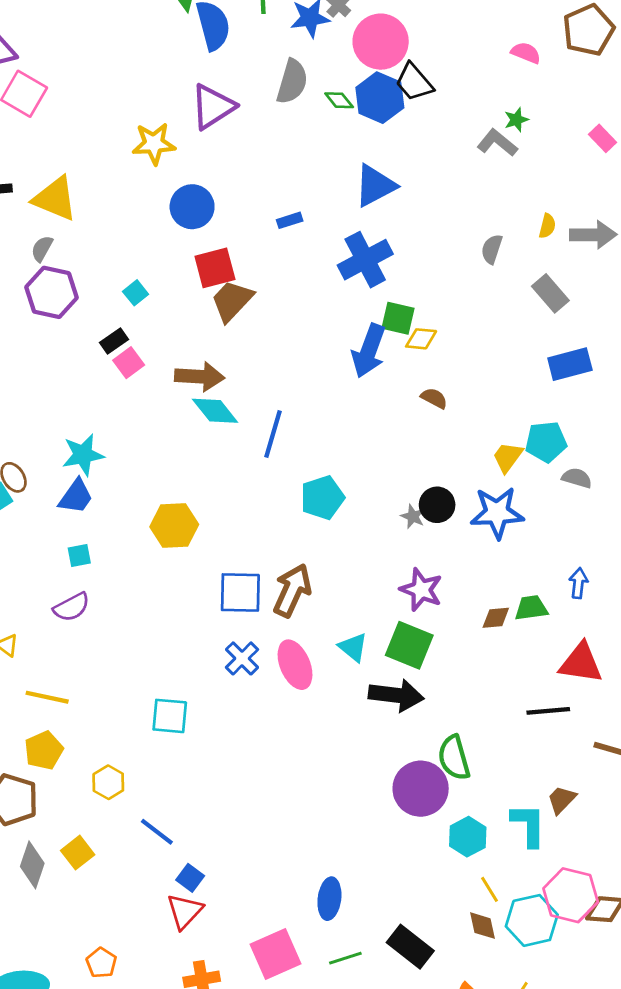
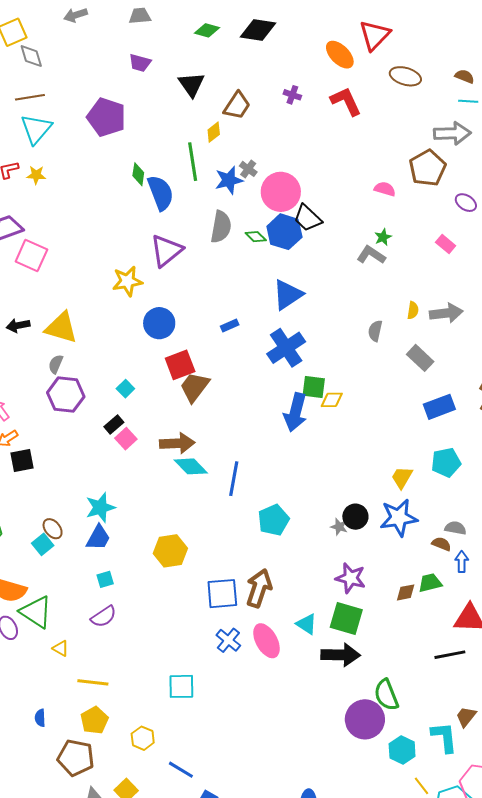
brown semicircle: (434, 398) -> (441, 544), moved
cyan pentagon: (546, 442) -> (446, 462), moved
gray semicircle: (577, 478) -> (455, 528), moved

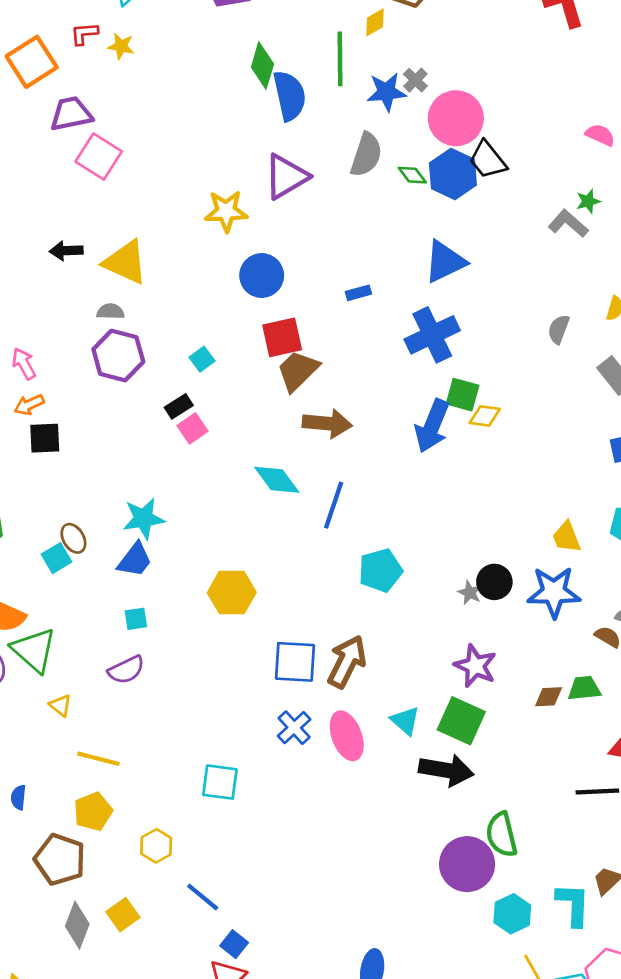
green diamond: (138, 174) -> (262, 66), size x1.4
gray semicircle: (56, 364) -> (110, 312), turned 60
brown arrow: (177, 443) -> (327, 423), moved
yellow trapezoid: (402, 477) -> (566, 537), turned -60

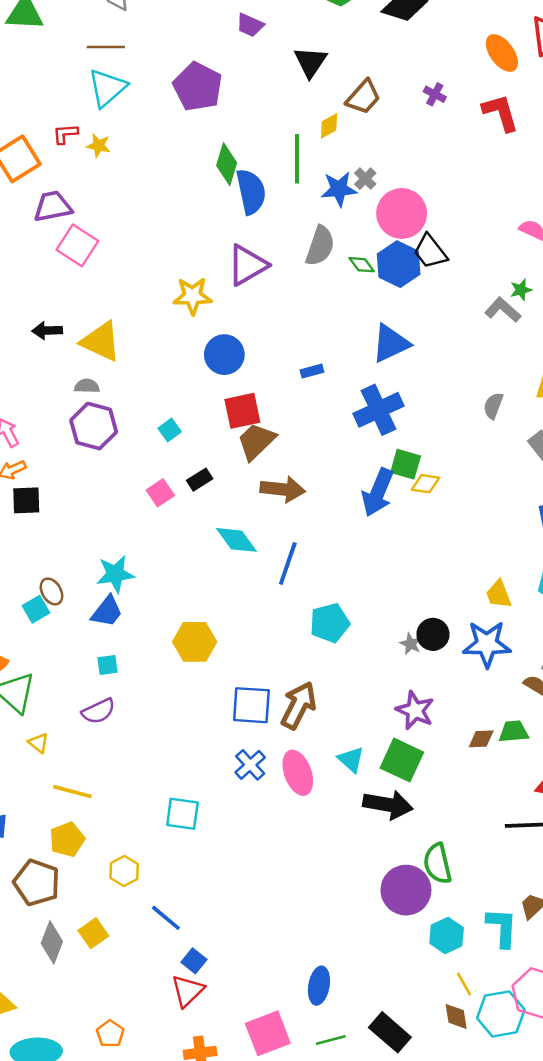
black rectangle: (179, 406) -> (200, 480), moved

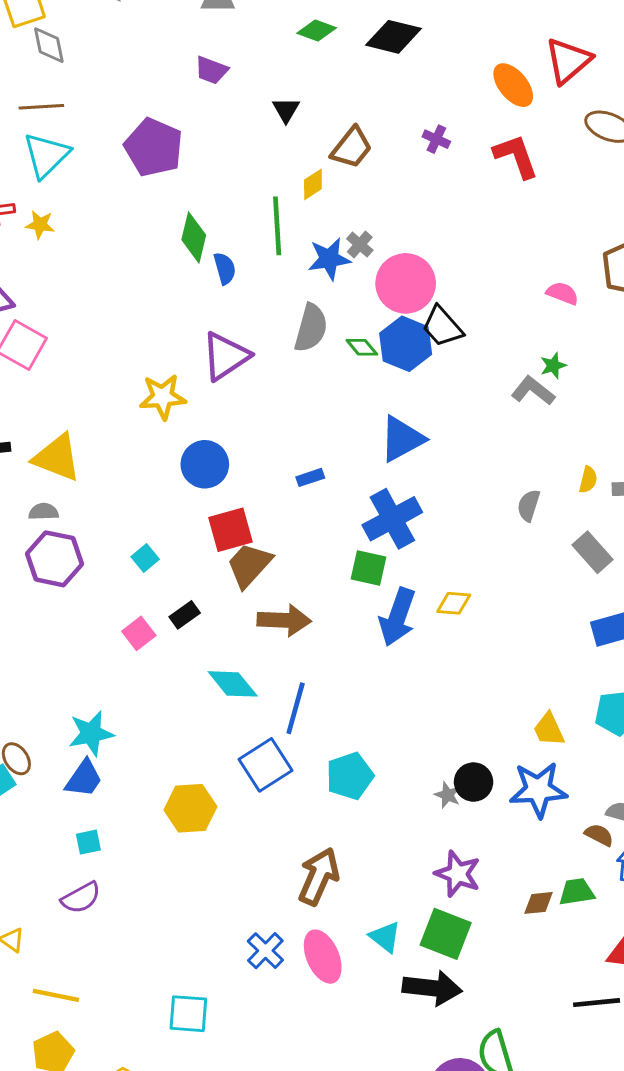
black triangle: (310, 62) -> (286, 110), size x0.7
blue semicircle: (251, 192) -> (225, 268), size x0.6
green square: (406, 464) -> (368, 568), moved
blue square: (251, 705) -> (265, 765), moved, turned -33

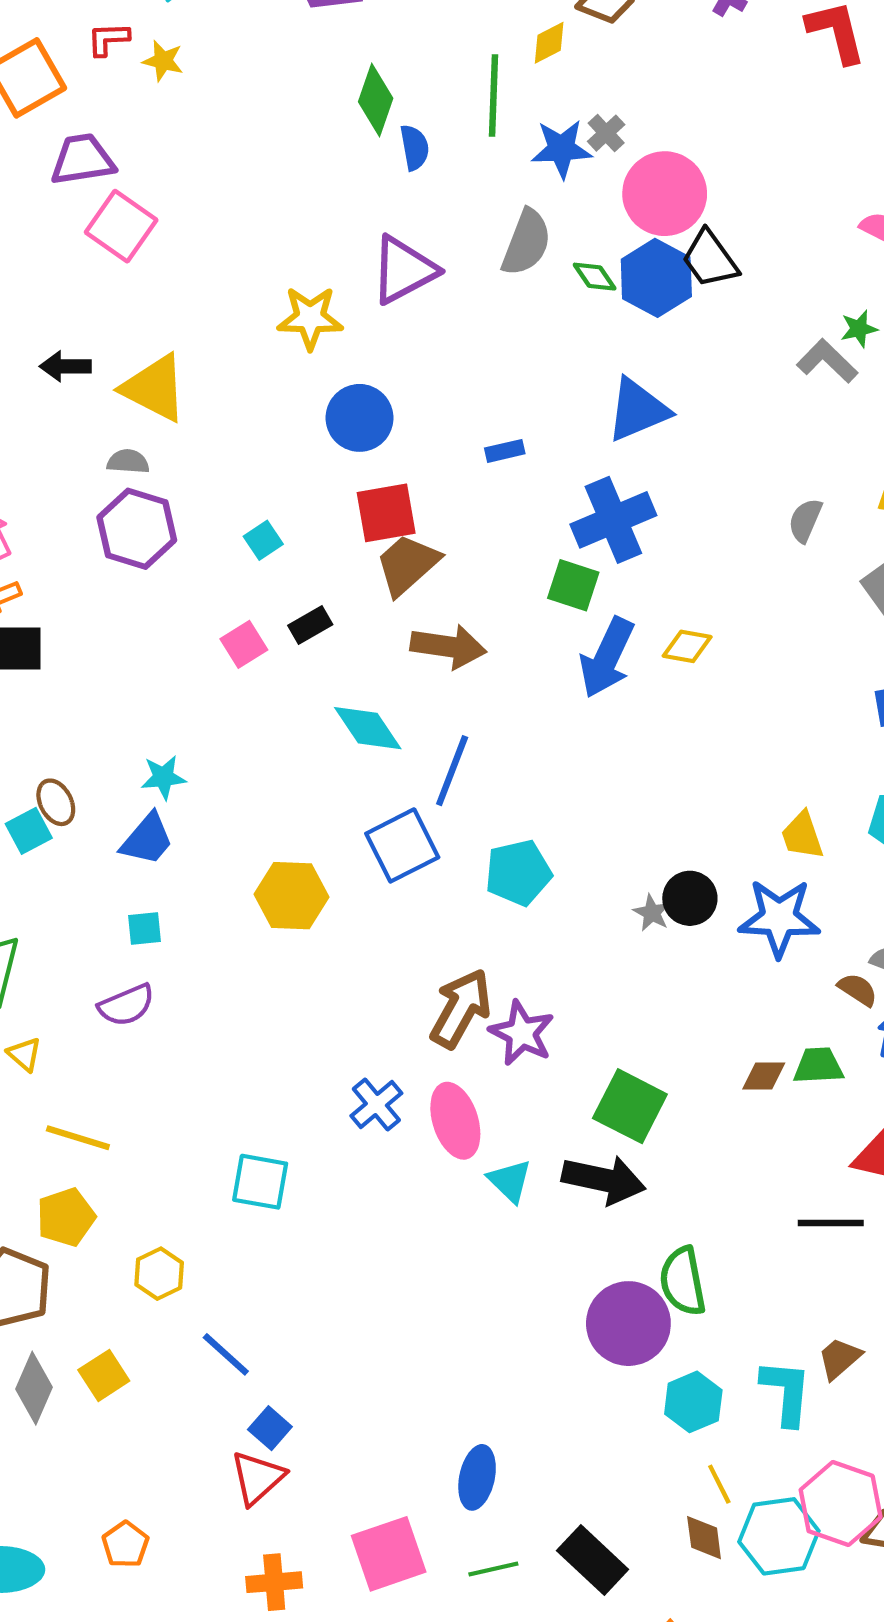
cyan star: (91, 733) -> (163, 777), size x0.7
purple star: (458, 874) -> (522, 1033), moved
cyan triangle: (385, 937) -> (510, 1181), moved

